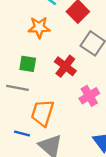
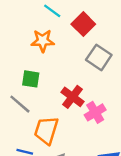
red cross: (65, 66) -> (73, 97), moved
gray line: (17, 88) -> (20, 104), turned 30

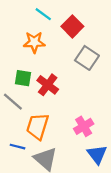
red cross: (73, 97) -> (48, 85), moved
pink cross: (95, 112) -> (84, 126), moved

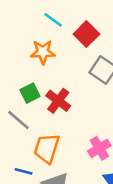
green square: (23, 78) -> (30, 93), turned -36

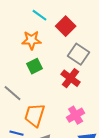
green square: (30, 93) -> (35, 66), moved
red cross: (58, 101) -> (71, 78), moved

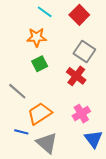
red square: (66, 26) -> (79, 15), moved
orange trapezoid: (35, 115) -> (40, 114), turned 40

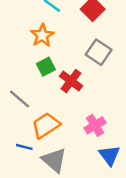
orange star: (37, 37) -> (42, 35), turned -30
red cross: (76, 76) -> (71, 81), moved

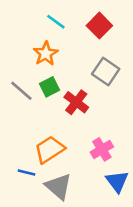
gray line: (19, 99) -> (21, 91), moved

